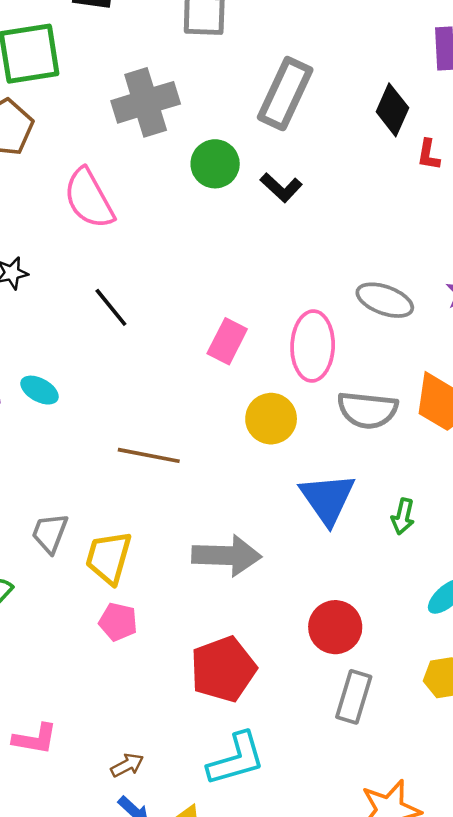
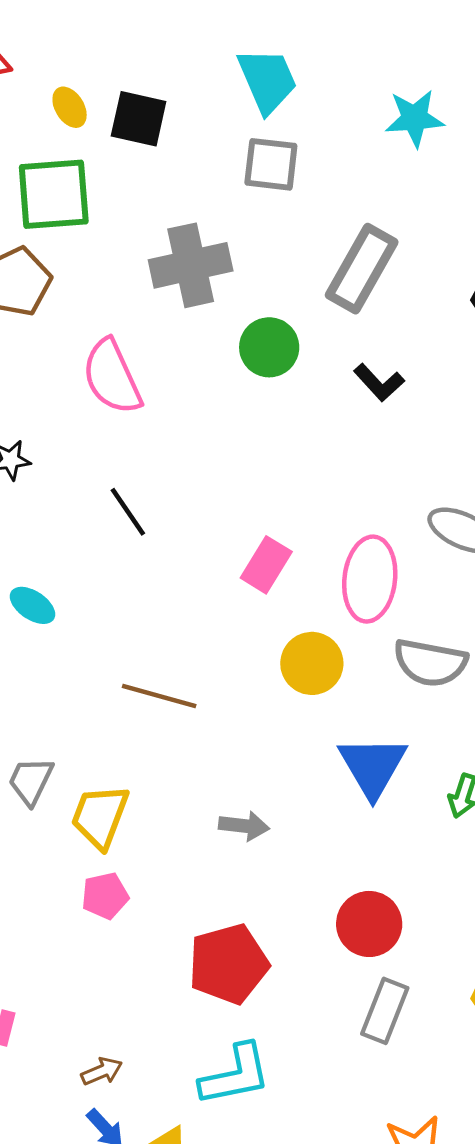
black L-shape: (281, 187) -> (379, 383), moved
gray arrow: (227, 556) -> (244, 826), size x0.6
pink pentagon: (118, 622) -> (105, 896), turned -30

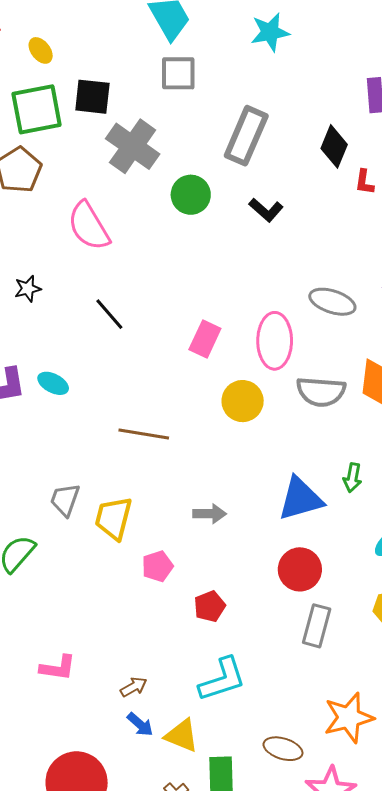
black square: (139, 119) -> (92, 97), moved
gray cross: (191, 265) -> (133, 146), turned -36
blue triangle: (373, 766) -> (301, 499), moved, turned 51
pink pentagon: (105, 896) -> (157, 566), moved
red pentagon: (228, 964) -> (210, 606), size x0.6

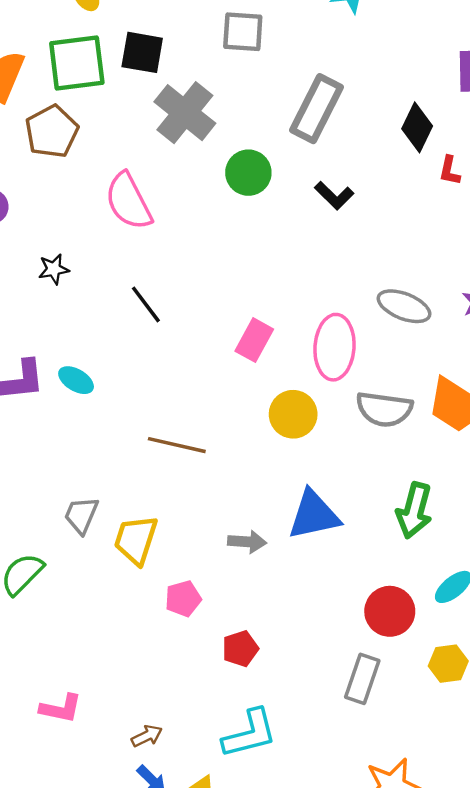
green arrow: (352, 478) -> (414, 510), size x1.6
blue triangle: (301, 499) -> (314, 515), moved
red circle: (300, 569) -> (390, 611), moved

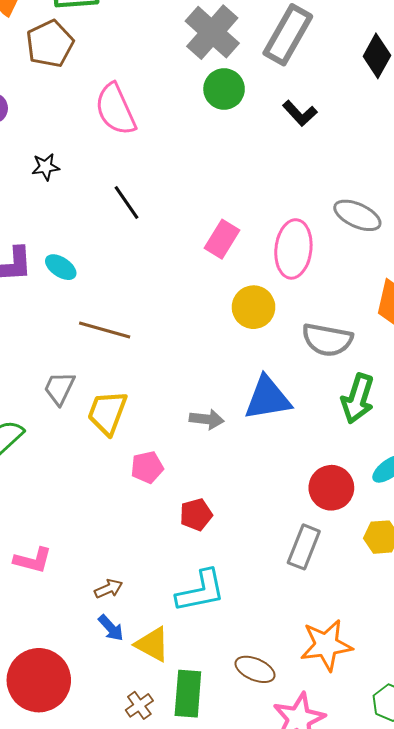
gray cross: (185, 113) -> (212, 32), moved
gray semicircle: (384, 409) -> (327, 340), moved
brown line: (177, 445) -> (105, 330), moved

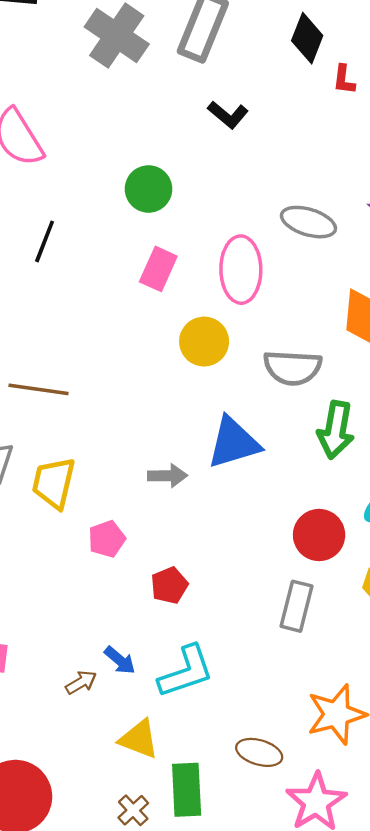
green circle: (224, 89) -> (149, 189), moved
black line: (127, 202) -> (45, 241), turned 63
blue arrow: (111, 628) -> (120, 660), moved

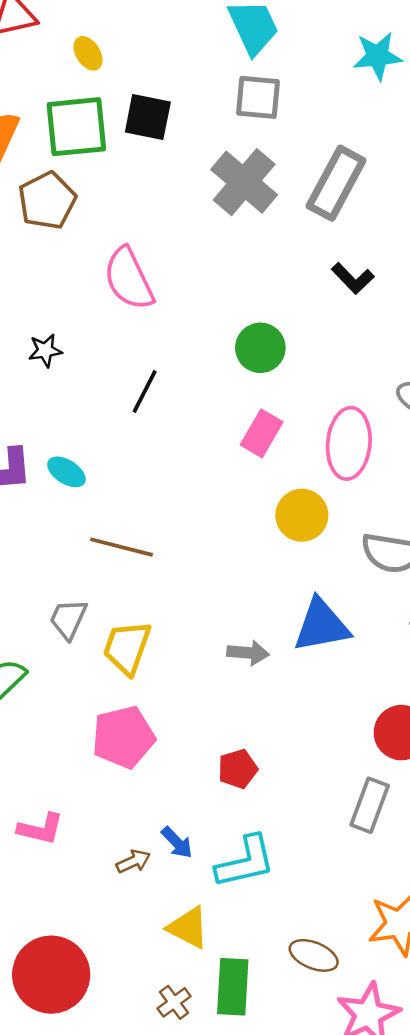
pink pentagon: (107, 539) -> (123, 737), moved, size x1.6

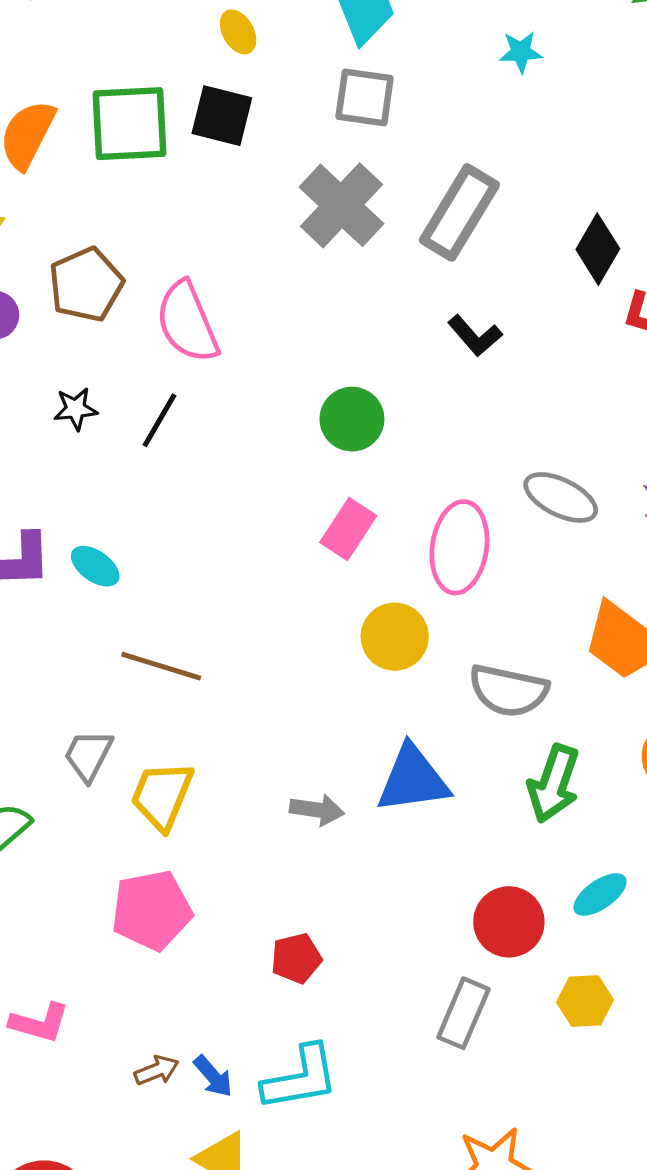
yellow ellipse: (88, 53) -> (238, 32), moved
cyan star: (378, 56) -> (521, 52), size x0.7
brown pentagon: (47, 201) -> (86, 285), moved
black line: (145, 392) -> (159, 420), moved
blue arrow: (177, 842) -> (213, 1076), moved

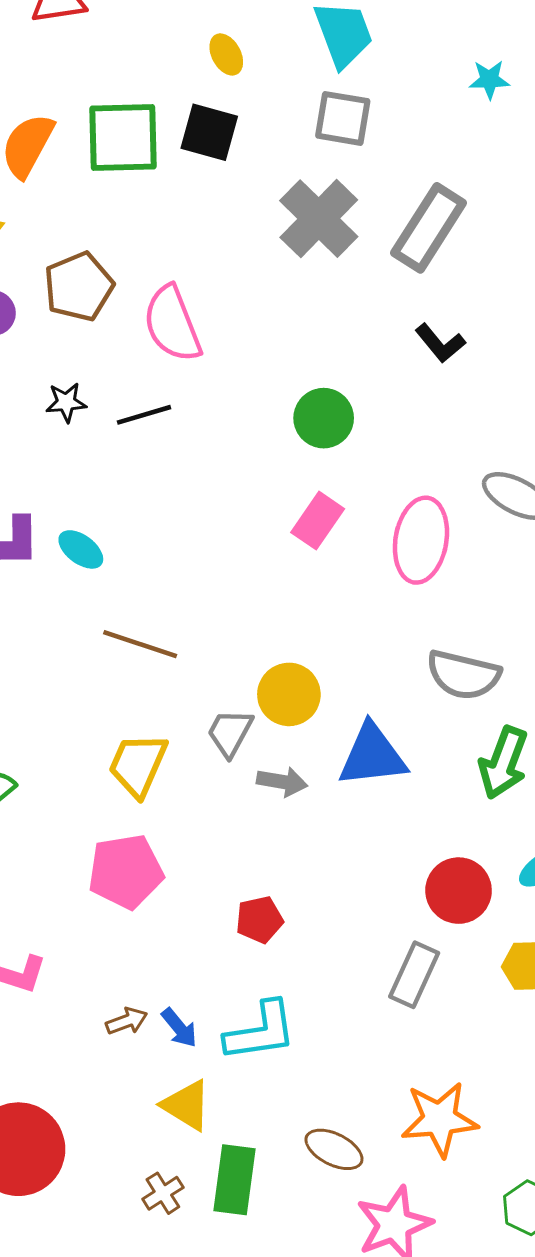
black line: (159, 420) -> (144, 415), turned 42
yellow circle: (395, 637) -> (289, 694), moved
gray trapezoid: (88, 755) -> (230, 733), moved

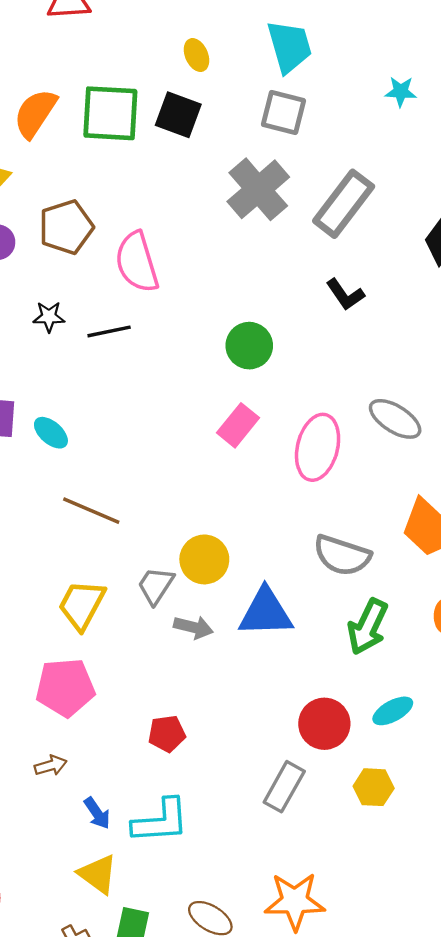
brown arrow: (127, 1021) -> (51, 766), moved

